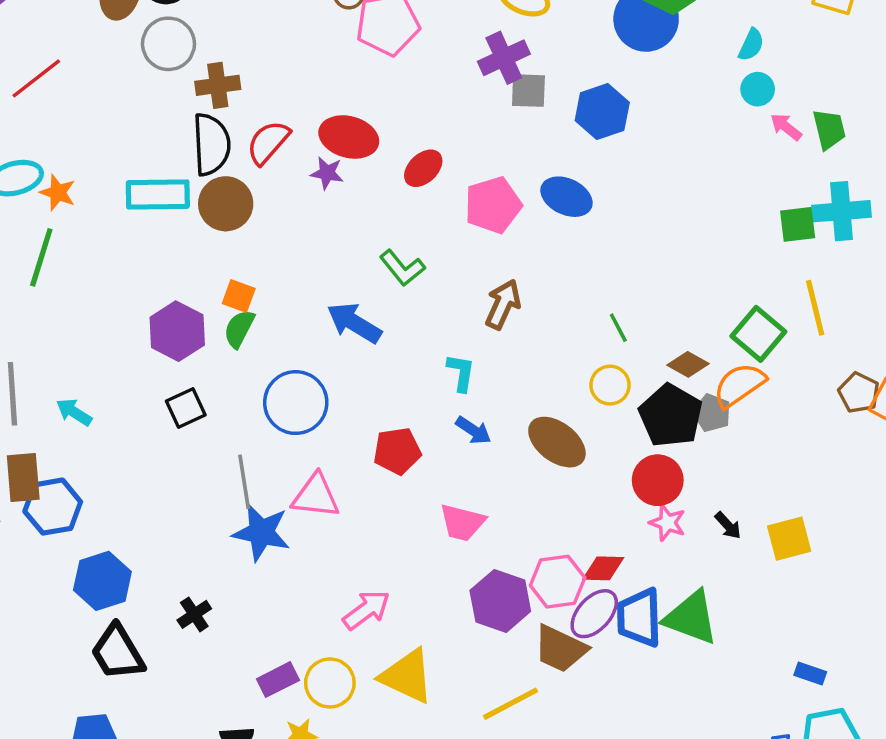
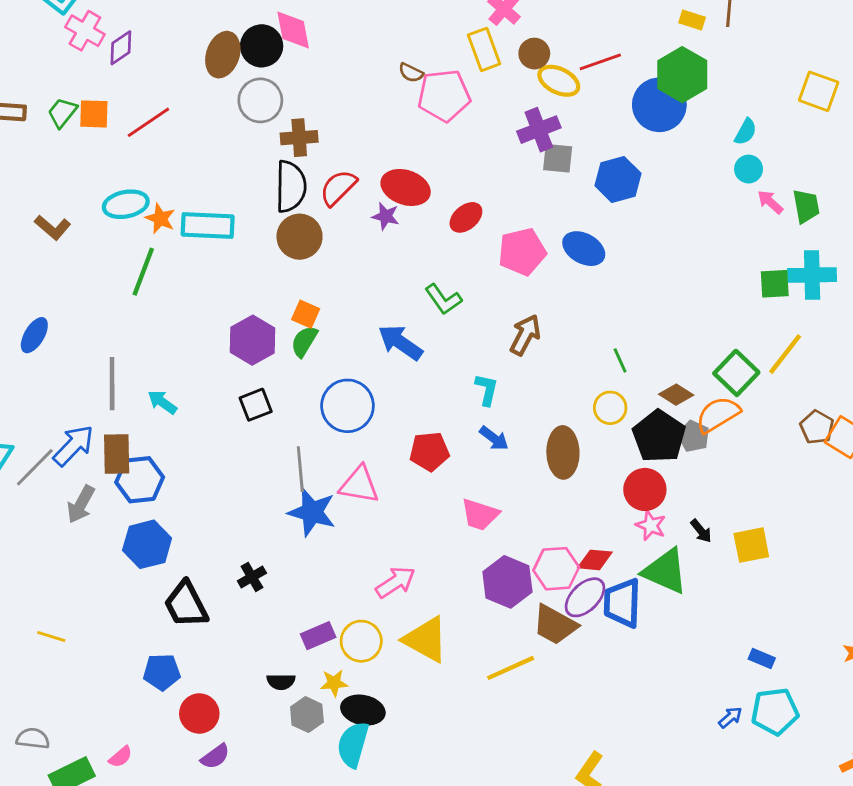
cyan rectangle: (158, 194) -> (208, 225), moved
yellow line: (815, 308) -> (785, 354), turned 48
brown ellipse: (557, 442) -> (563, 452), turned 48
blue hexagon: (102, 581) -> (147, 544), moved
green triangle: (691, 618) -> (665, 571), moved

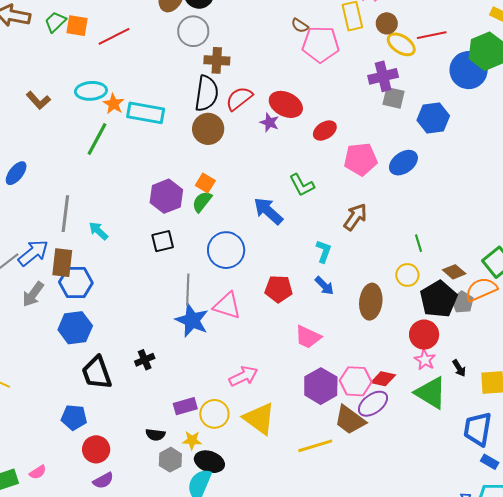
blue ellipse: (584, 249) -> (403, 163), turned -72
blue trapezoid: (622, 603) -> (478, 429), moved

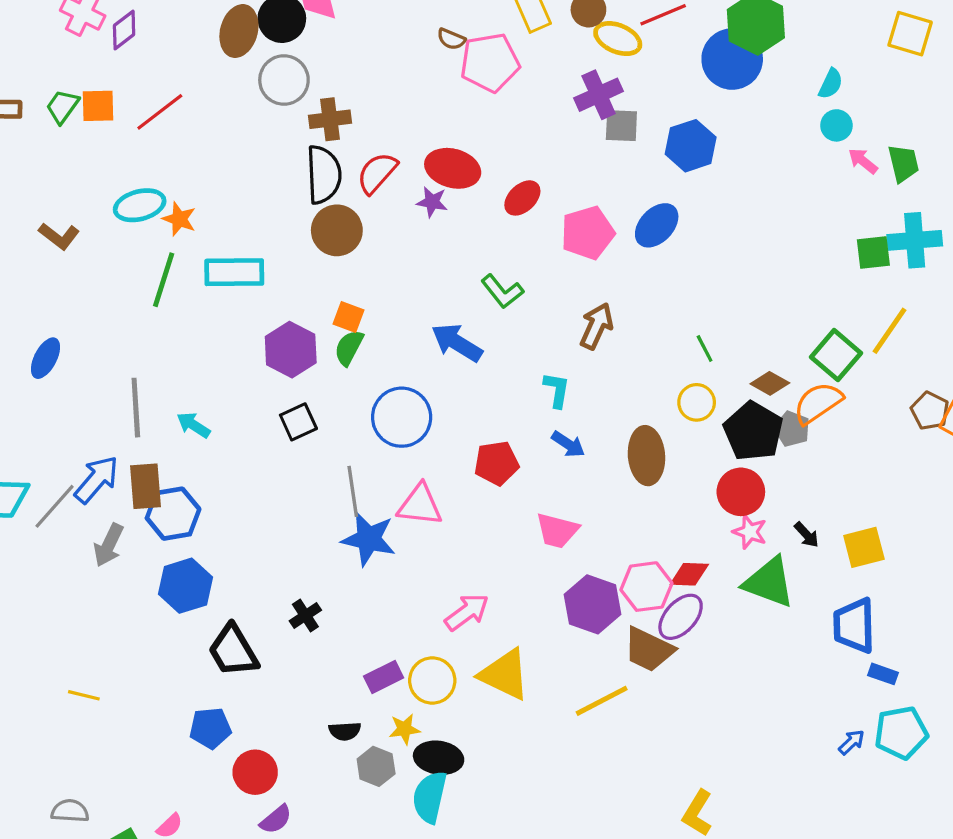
cyan rectangle: (146, 113) -> (234, 272), moved

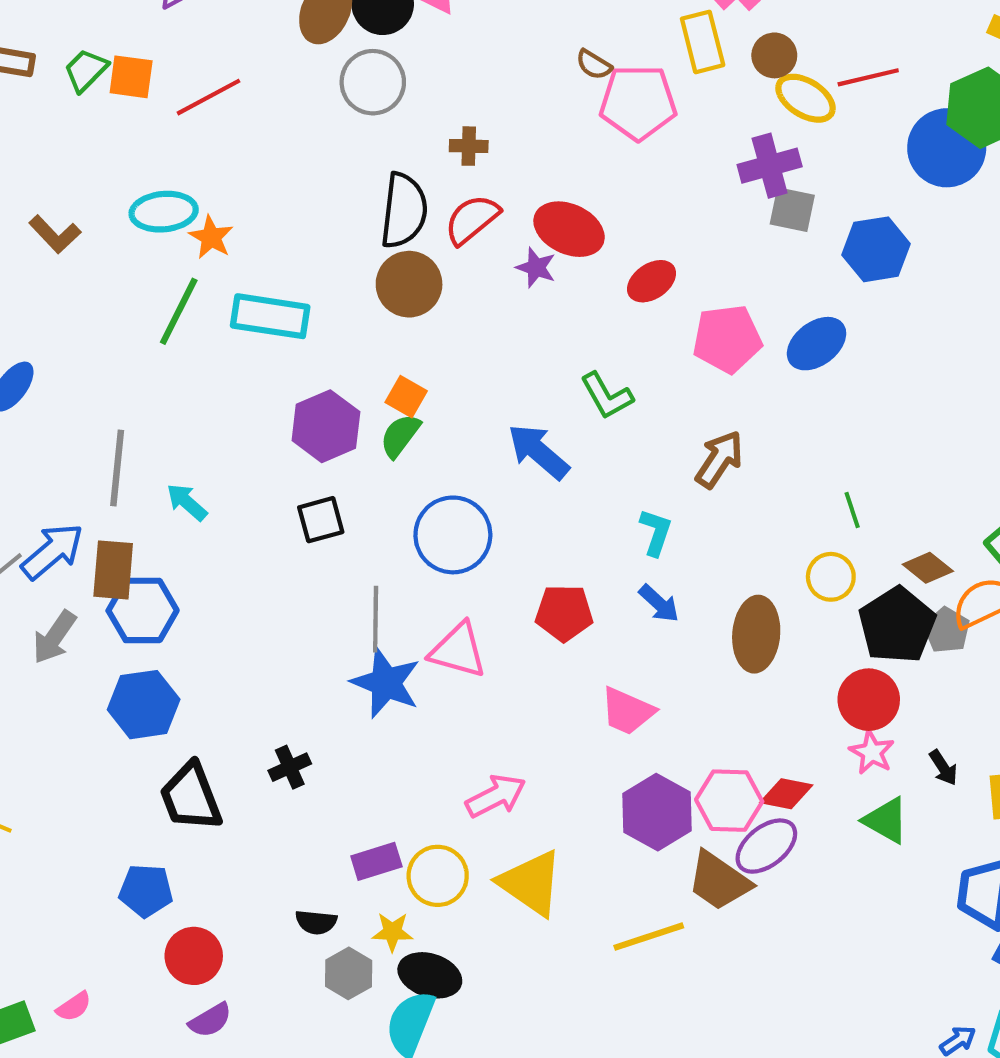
brown cross: (330, 119) -> (469, 146), moved, size x0.7
green triangle: (769, 582) -> (886, 820), size x0.7

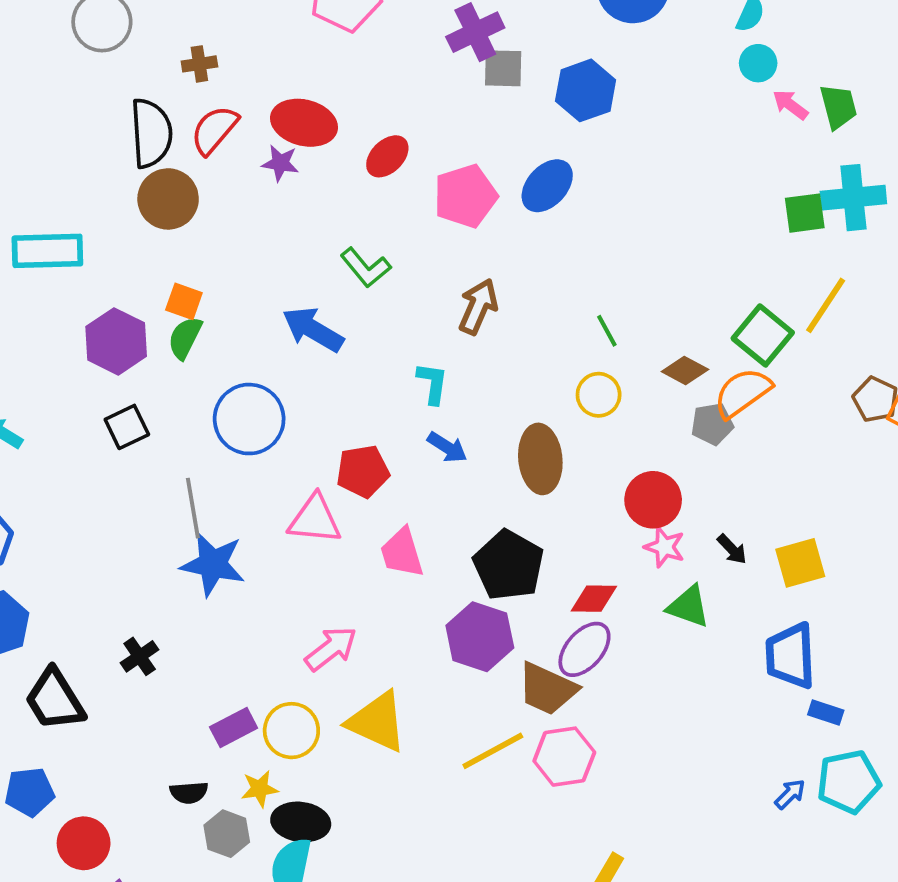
black pentagon: (897, 625) -> (509, 565), moved
gray pentagon: (947, 630) -> (712, 424), turned -30
pink triangle: (458, 650) -> (315, 519), moved
pink trapezoid: (627, 711) -> (402, 553), moved, turned 60
pink hexagon: (729, 801) -> (564, 757), moved

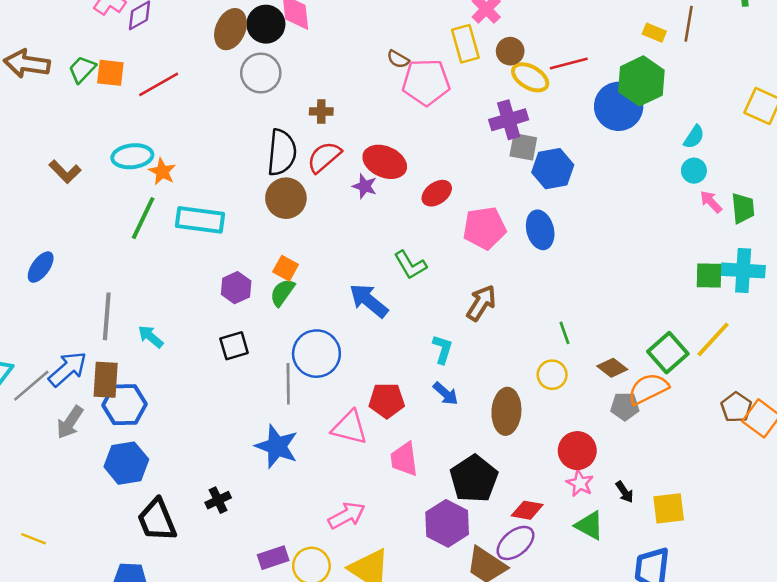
blue hexagon: (586, 90) -> (553, 169), moved
blue ellipse: (547, 186) -> (540, 230), turned -66
purple hexagon: (116, 341) -> (236, 288), size x0.7
gray line: (193, 508) -> (288, 384), moved

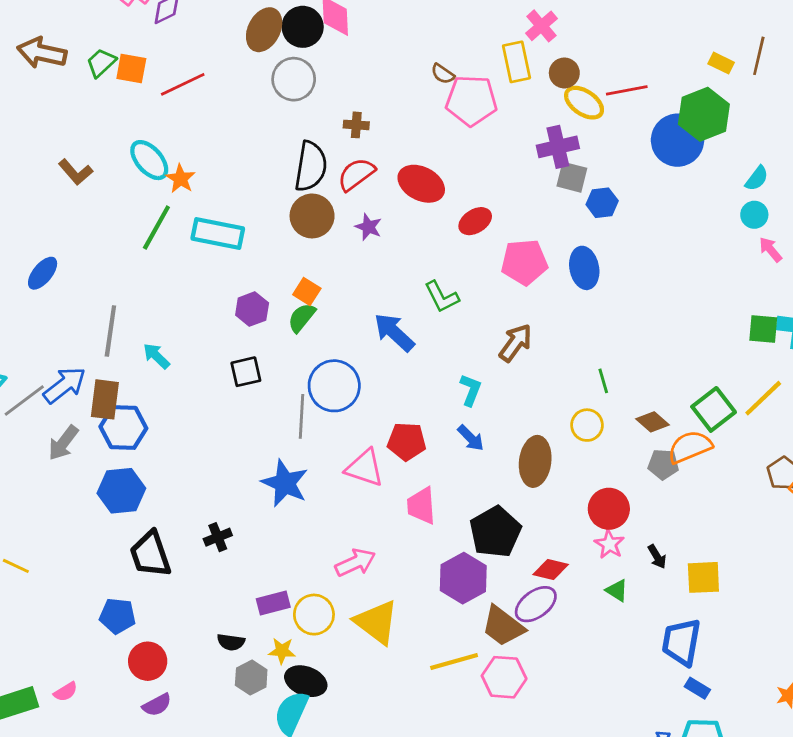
cyan ellipse: (132, 156) -> (149, 160), turned 51
blue hexagon: (553, 169) -> (602, 203), size x0.7
purple star: (365, 186) -> (368, 227), moved
green triangle: (589, 525) -> (617, 590), size x0.7

